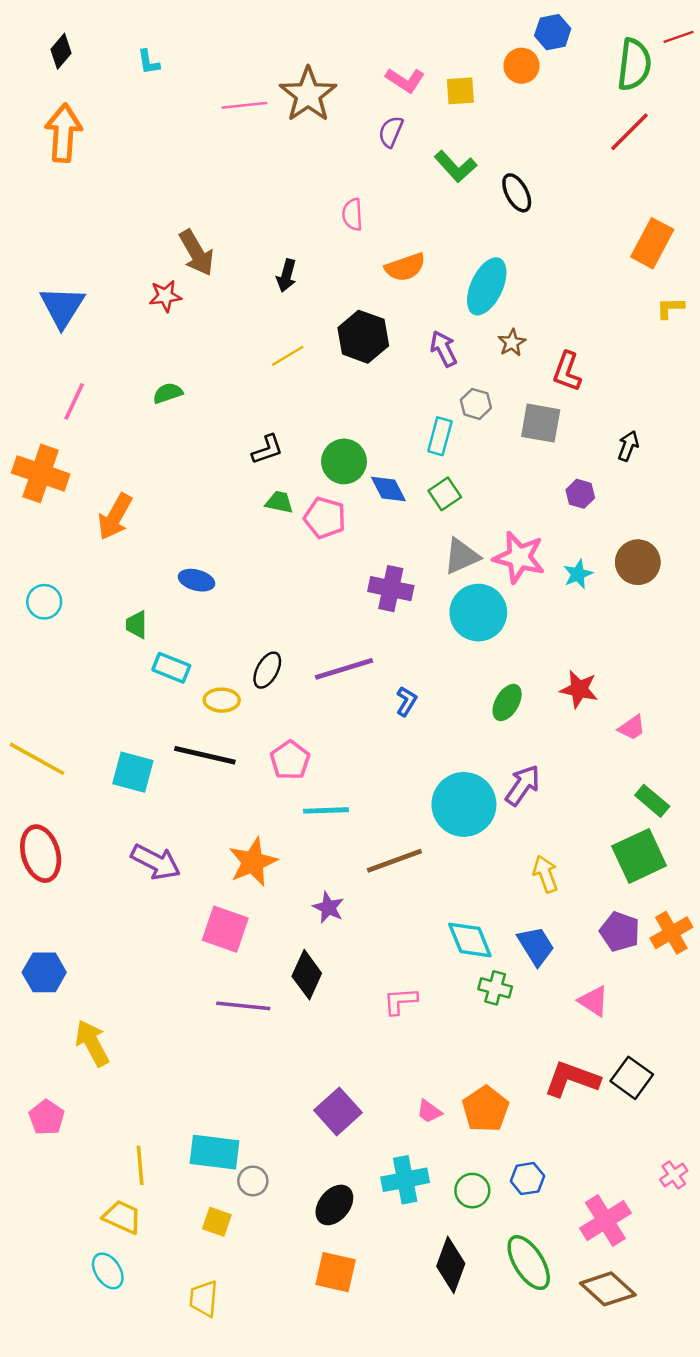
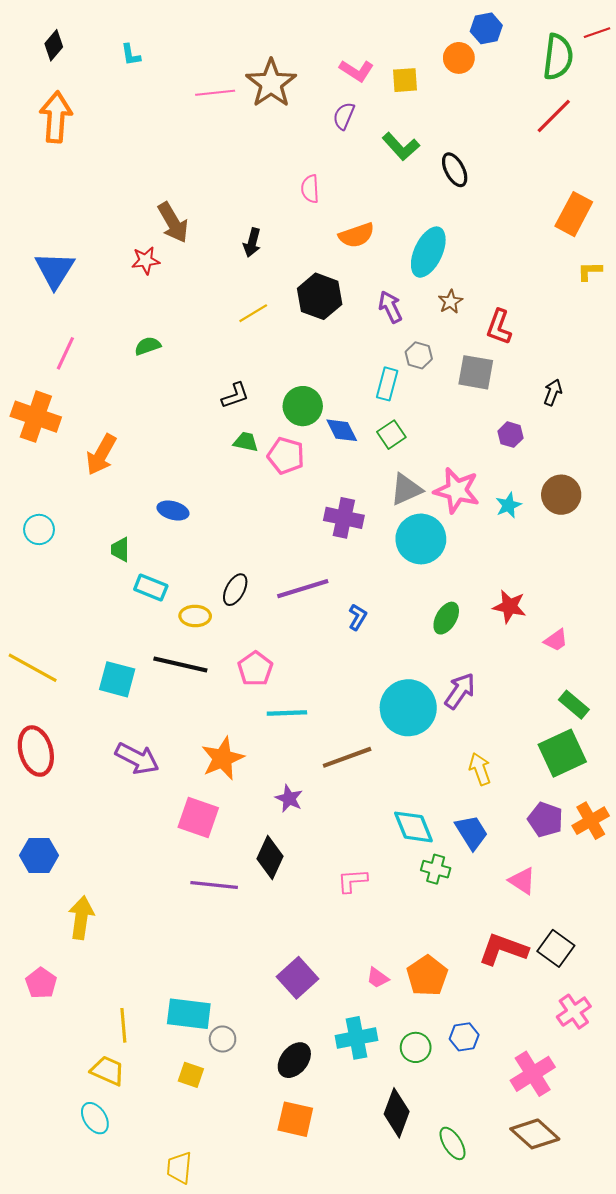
yellow arrow: (92, 1043) -> (81, 918), turned 36
pink cross: (674, 1175) -> (574, 1012), moved, size x1.4
green ellipse: (529, 1263) -> (453, 1143), moved, size x0.7
yellow trapezoid: (204, 1298) -> (179, 1168), moved

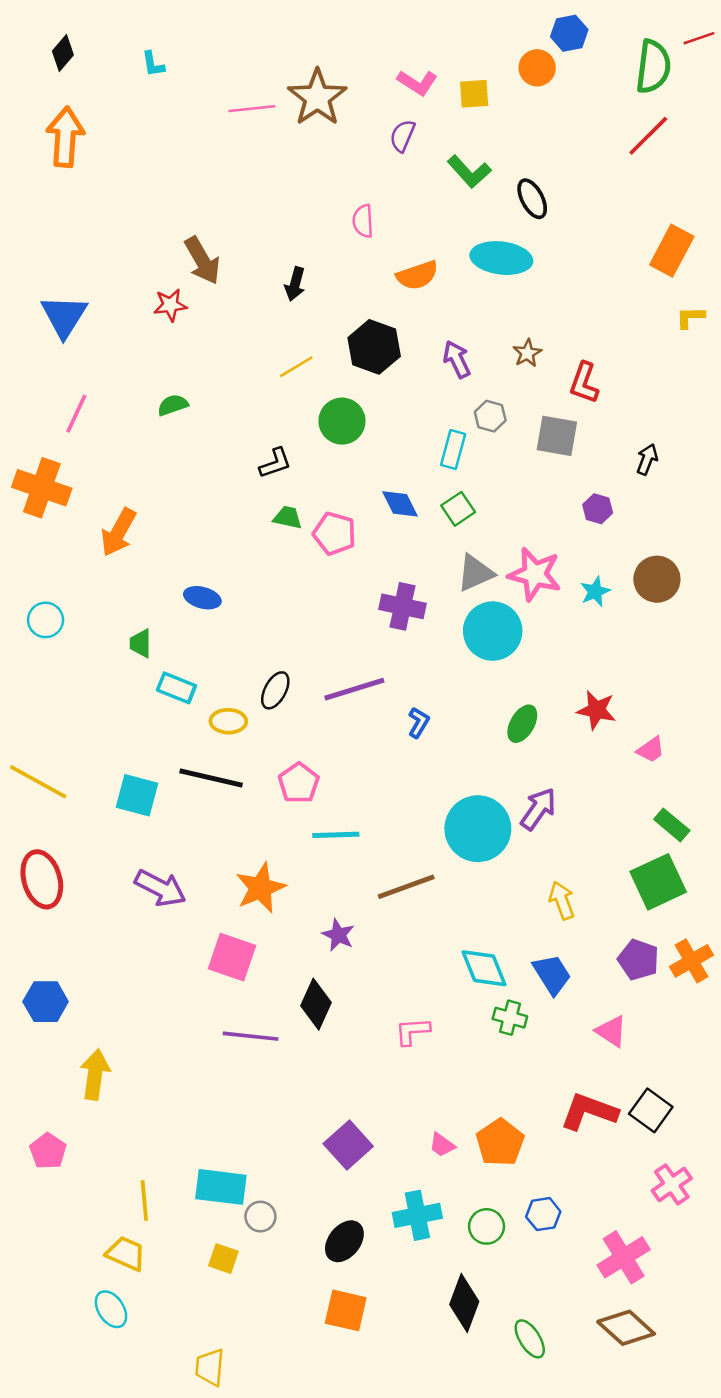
cyan ellipse: (428, 252) -> (501, 258), moved, turned 72
green circle: (303, 406) -> (342, 421), moved

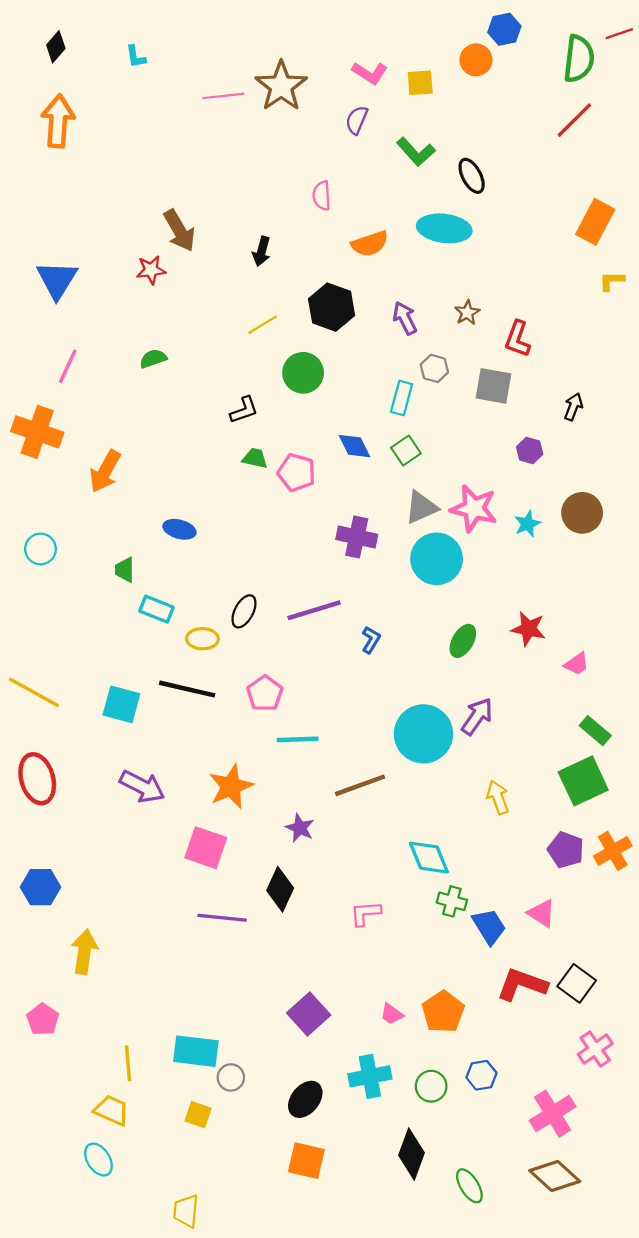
blue trapezoid: (552, 974) -> (489, 926), moved

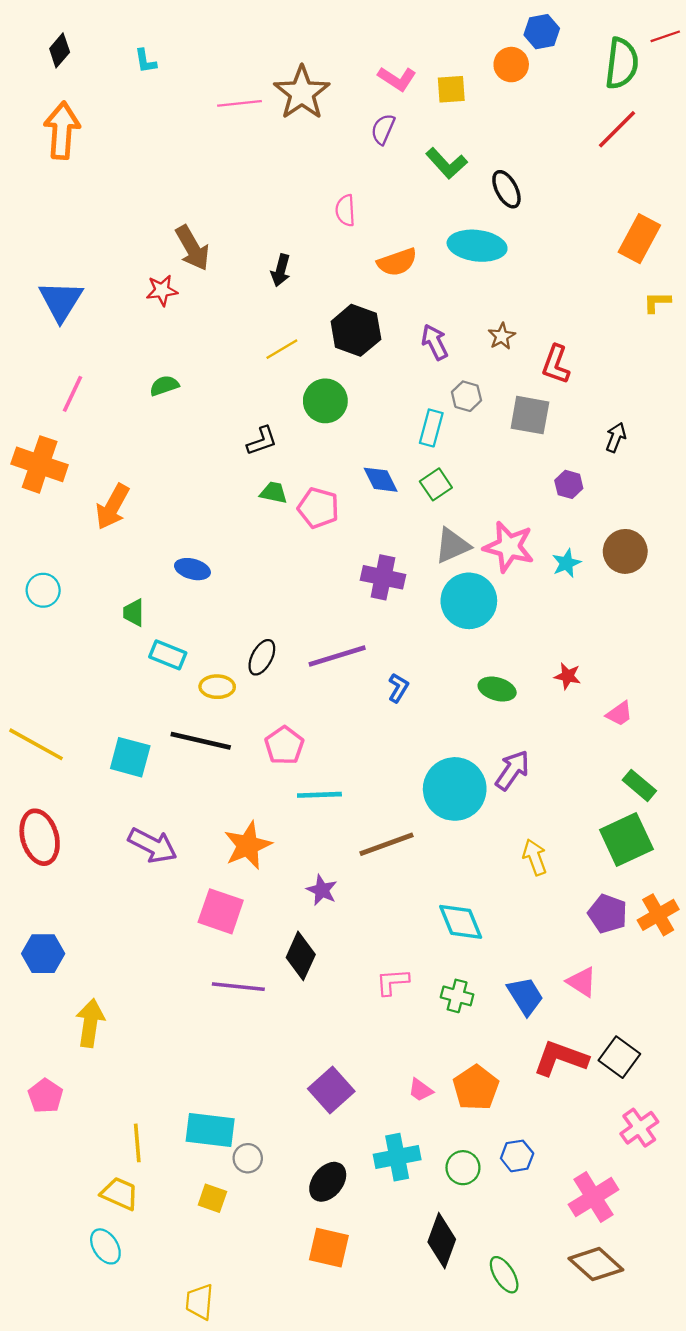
red star: (528, 629) -> (568, 676), size x0.7
green ellipse: (463, 641) -> (497, 689), turned 76
green cross: (452, 901) -> (457, 996), moved

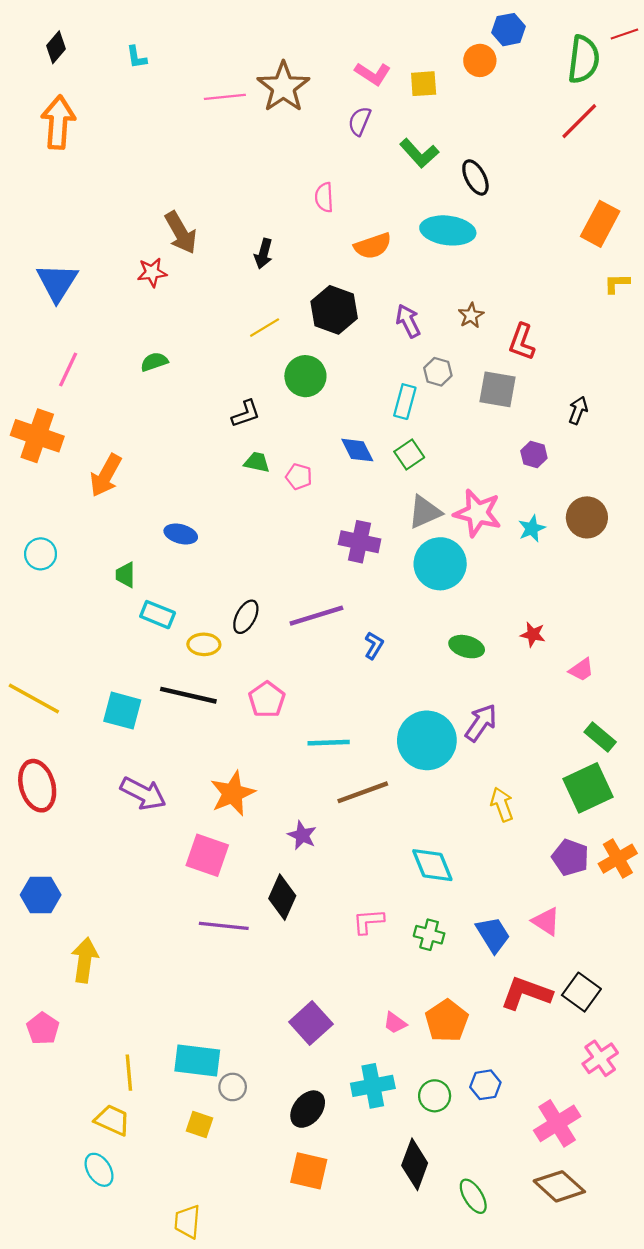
pink pentagon: (318, 508) -> (299, 477), size x0.7
cyan line: (319, 795) -> (329, 743), moved

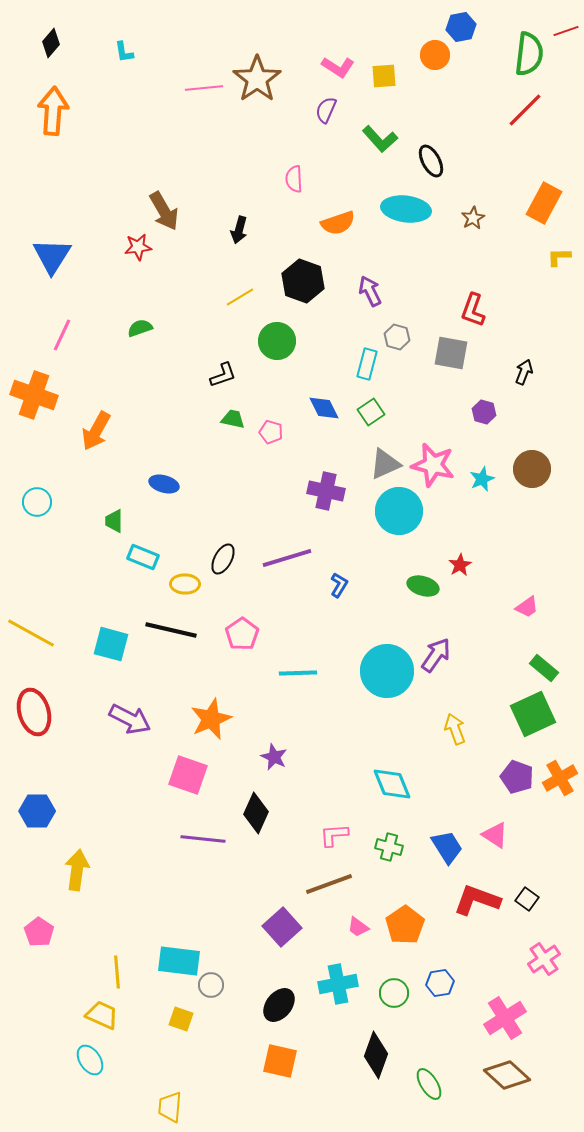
brown star: (471, 315) -> (473, 218), moved
red star: (533, 634) -> (460, 565), moved, turned 30
brown line: (363, 792) -> (329, 884), moved
black square: (581, 992) -> (527, 899), size x0.7

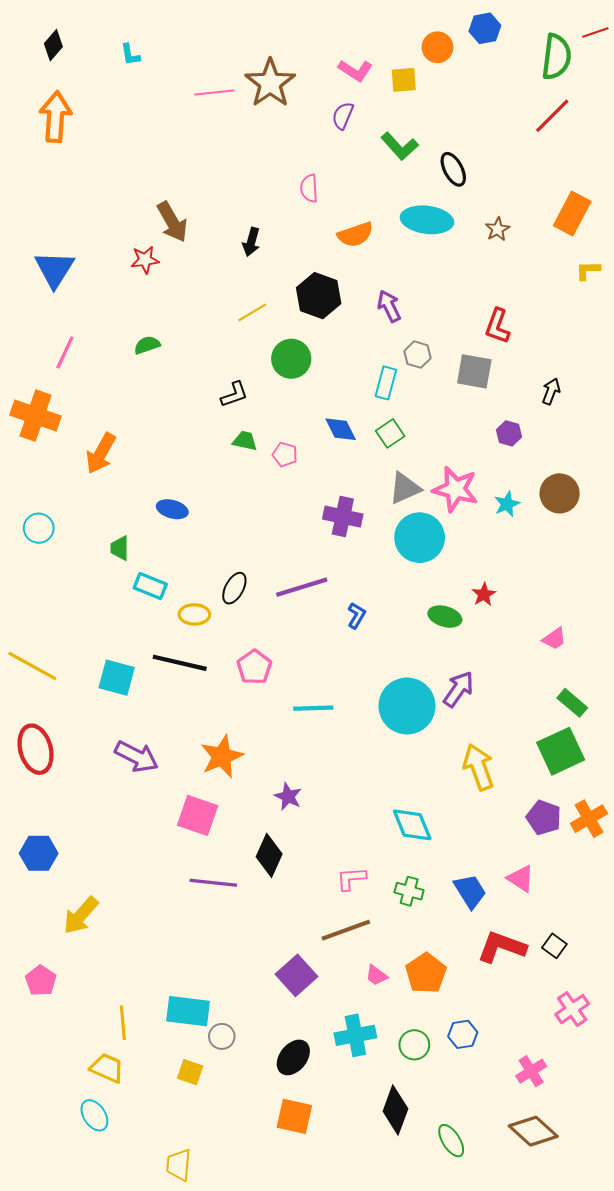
orange circle: (435, 55) -> (437, 47), moved
yellow arrow: (455, 729) -> (479, 767), size x1.4
yellow arrow: (77, 870) -> (81, 915), turned -147
pink cross: (505, 1018) -> (531, 1071), size x0.7

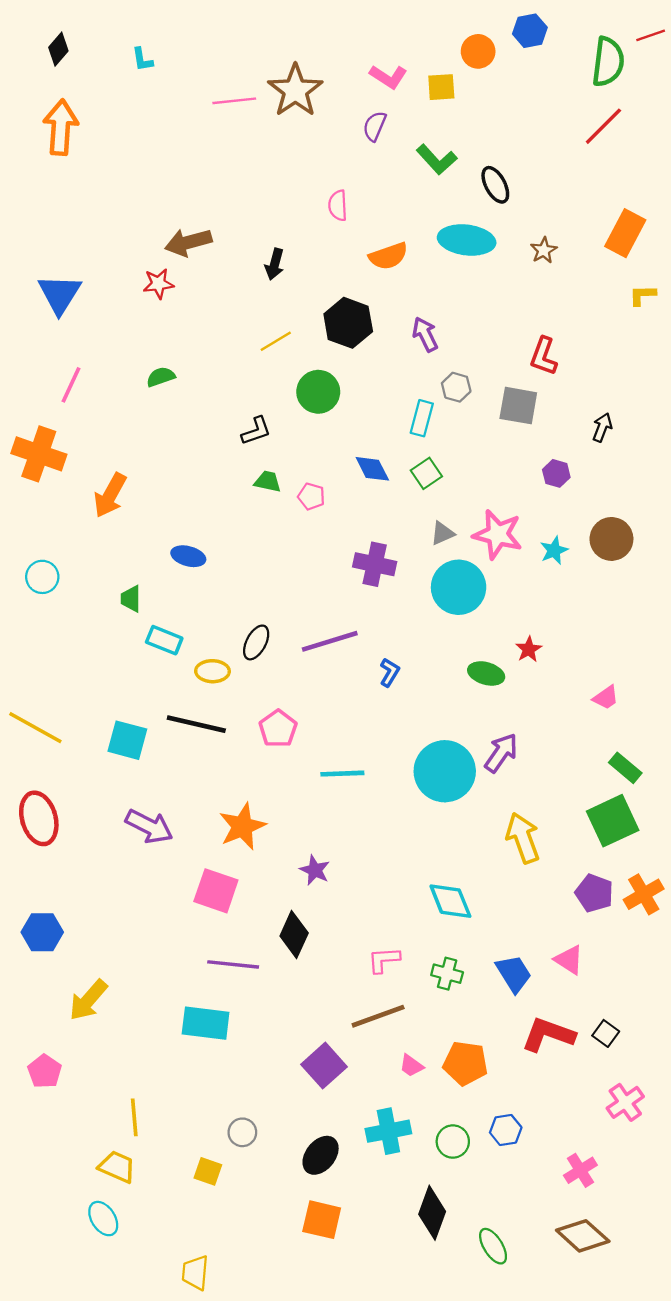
brown arrow: (172, 222) -> (188, 242), turned 105
gray triangle: (405, 488) -> (442, 533), size x0.7
orange pentagon: (426, 973) -> (465, 1063), turned -30
cyan rectangle: (188, 1011) -> (206, 1023), moved

